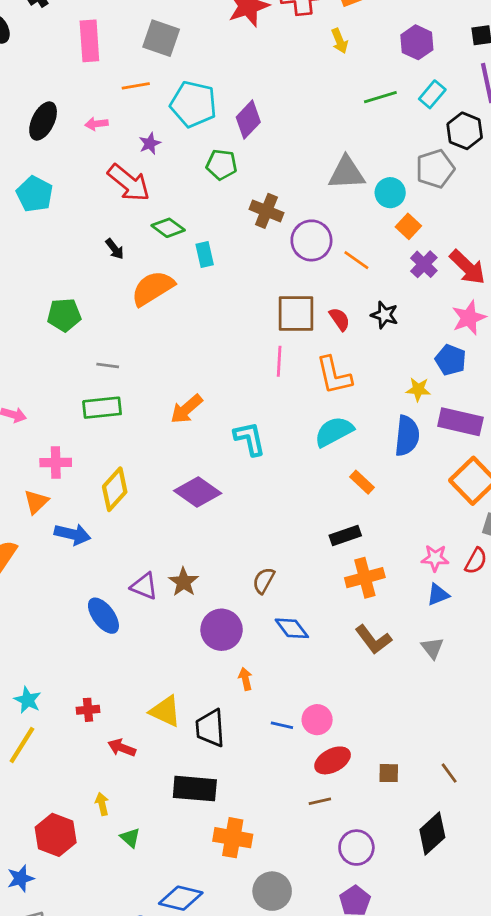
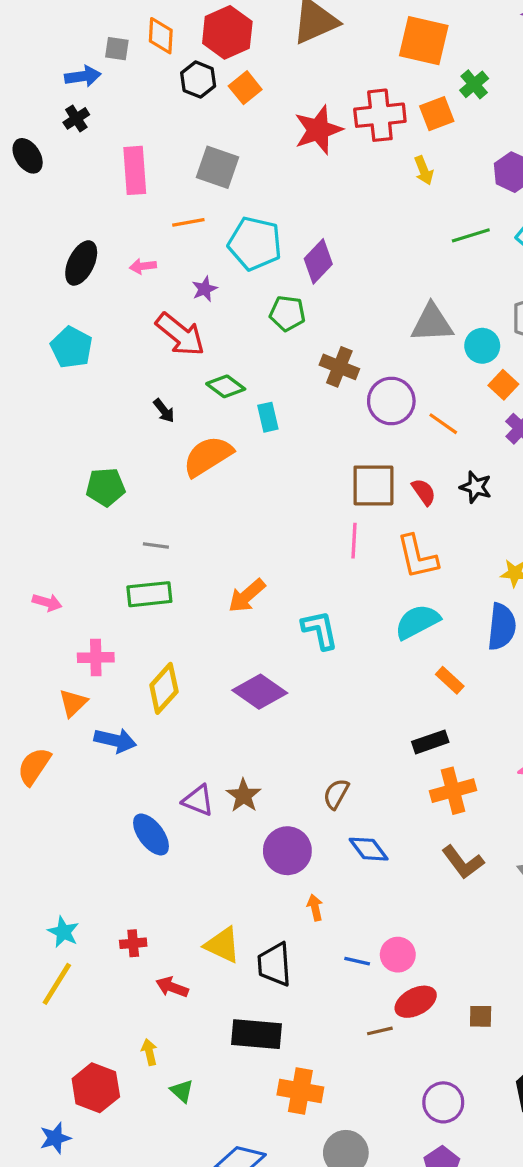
brown line: (320, 801) -> (380, 1031), moved

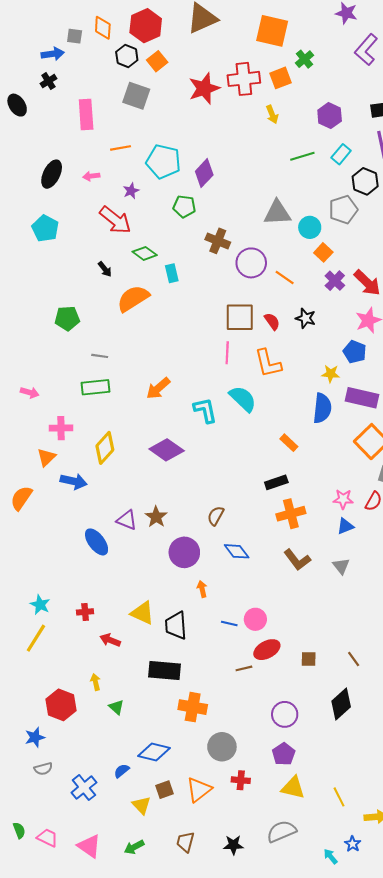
gray square: (218, 167) -> (136, 96), moved
cyan semicircle: (417, 622) -> (243, 399), moved, turned 72

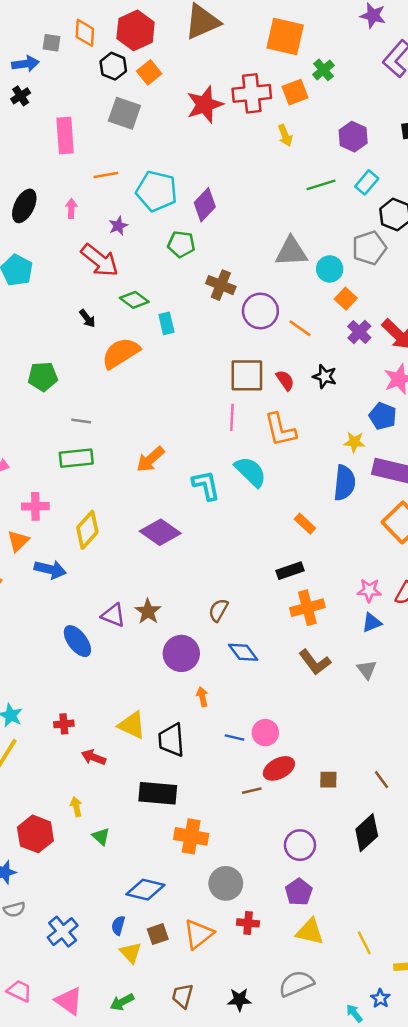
pink arrow: (91, 176) -> (71, 208), turned 98
blue semicircle: (122, 771) -> (118, 925), moved, turned -35

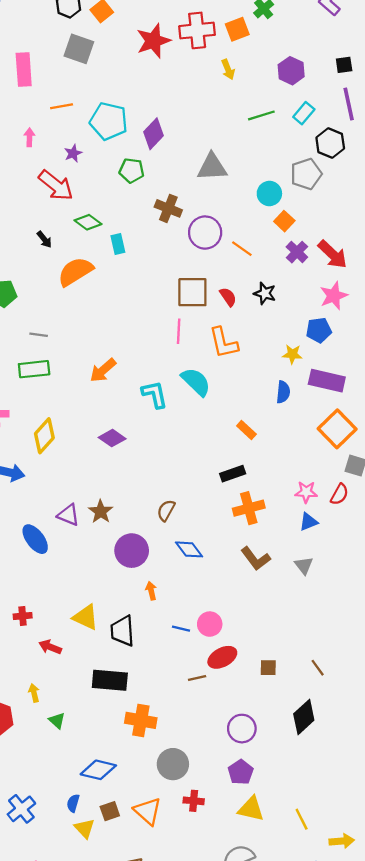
gray triangle: (291, 252) -> (212, 167), moved
blue pentagon: (383, 416) -> (319, 330), turned -30
blue semicircle: (344, 483) -> (283, 392), size x0.7
purple diamond: (160, 532) -> (112, 438), size x0.7
orange triangle: (199, 934) -> (148, 811), turned -40

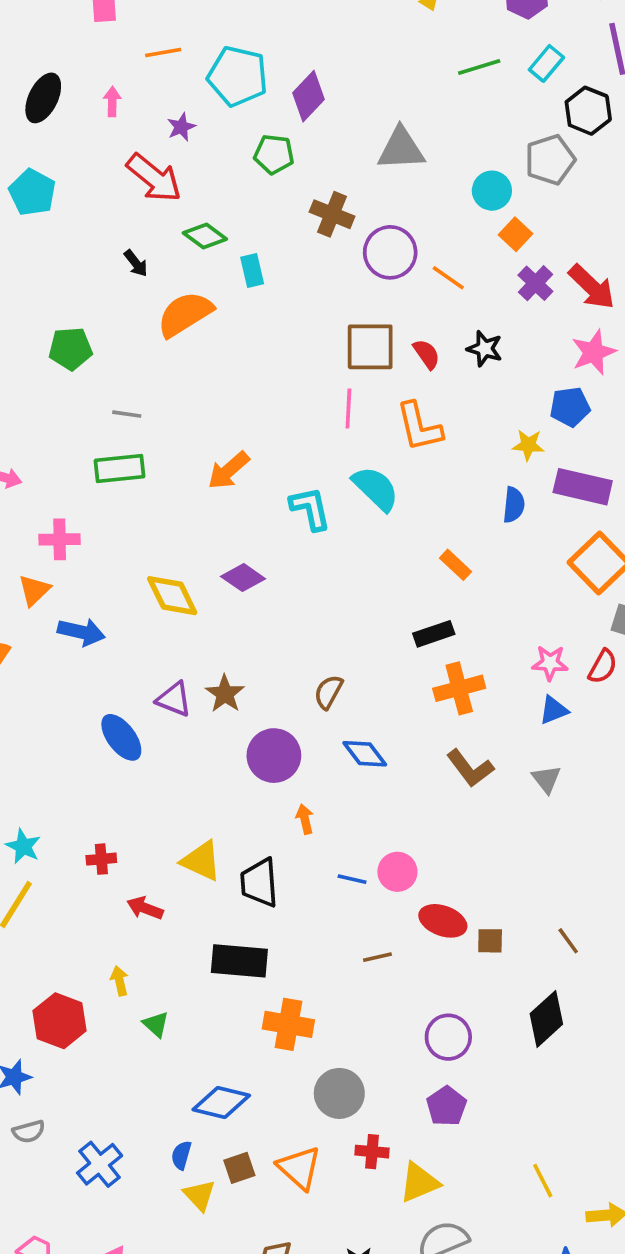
yellow diamond: (44, 436) -> (172, 596), moved, turned -68
red ellipse: (222, 657) -> (443, 921), moved, turned 48
yellow triangle: (251, 809) -> (419, 1182), moved, turned -36

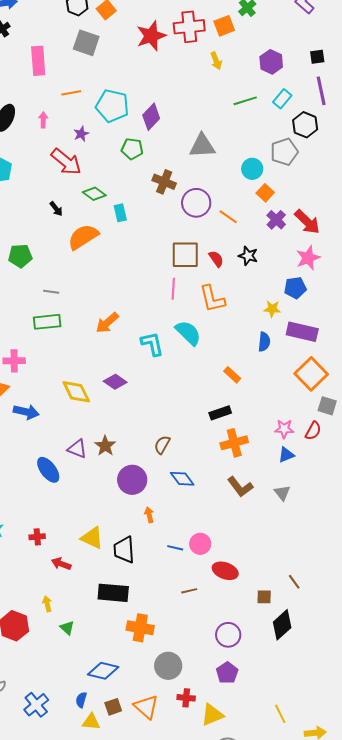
brown square: (490, 941) -> (264, 597), moved
yellow triangle: (199, 1195) -> (91, 722), turned -42

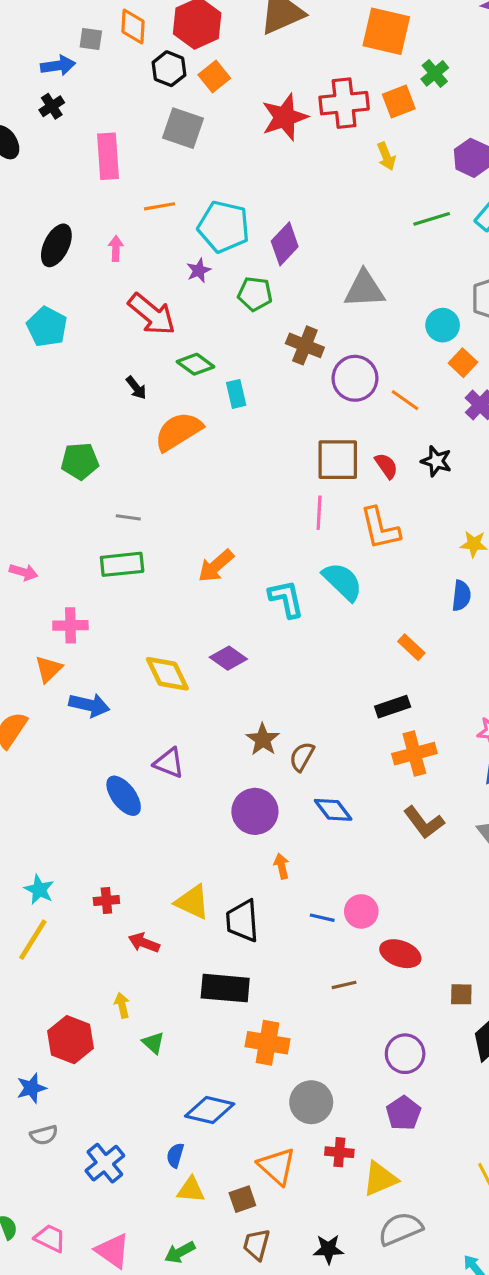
purple star: (81, 134) -> (199, 270), moved
brown star: (105, 446) -> (263, 739), moved
brown square: (113, 707) -> (242, 1199), moved

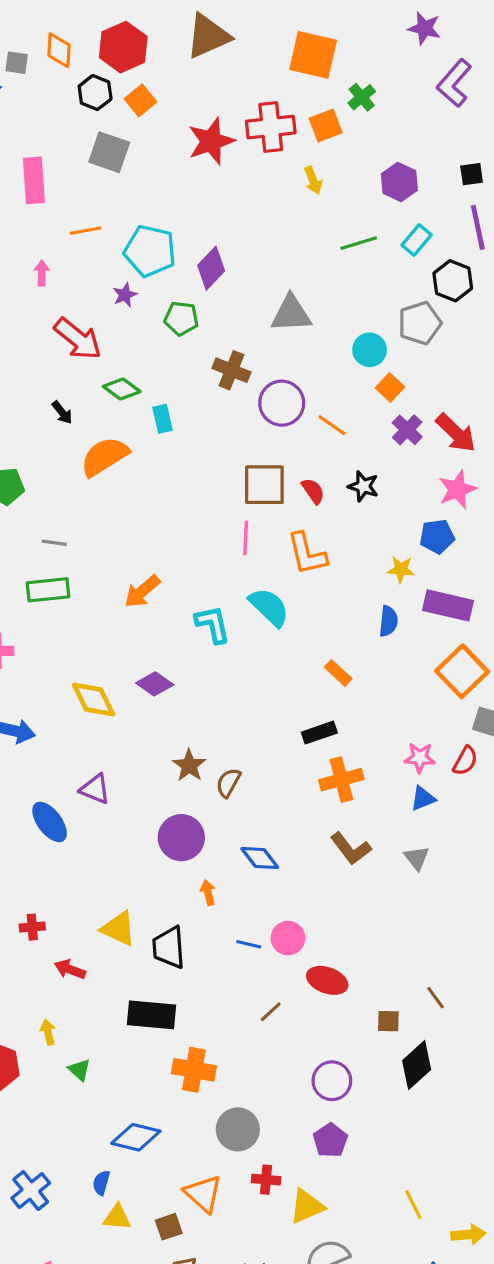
blue diamond: (333, 810) -> (260, 858), moved
brown line: (344, 985) -> (271, 1012), turned -30

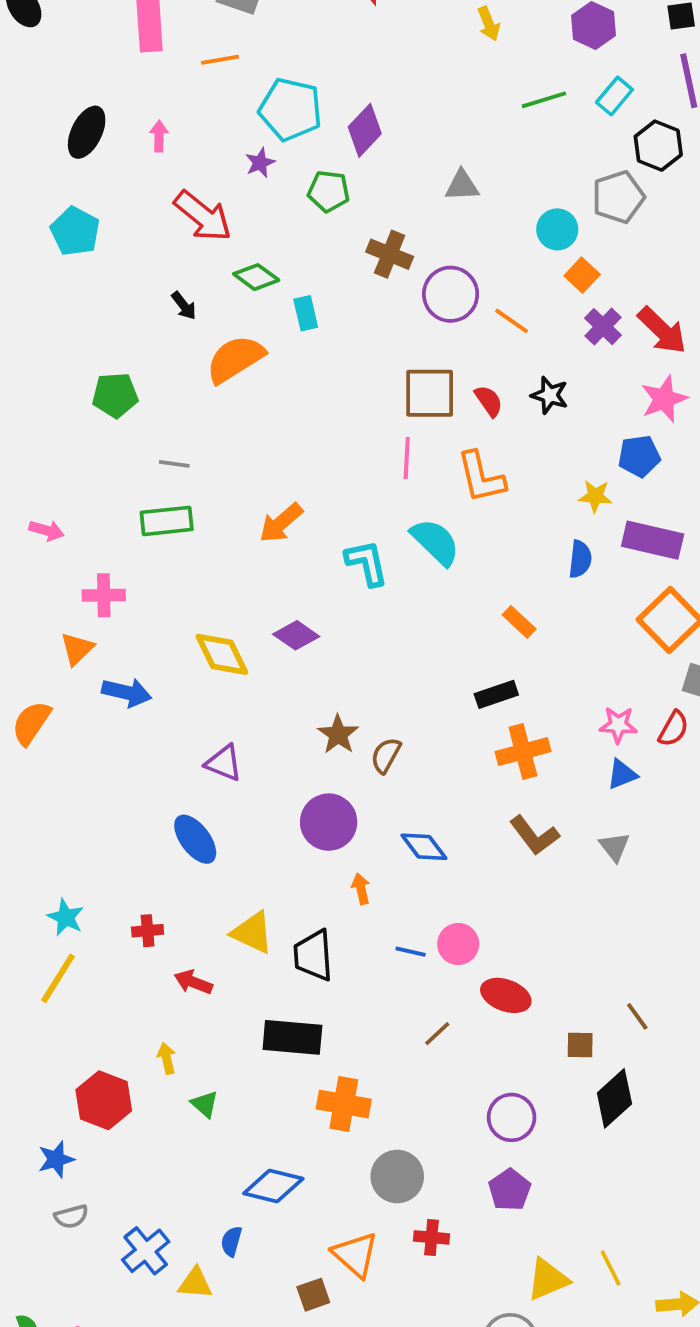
orange line: (86, 231) -> (220, 60), moved
gray triangle: (291, 314) -> (462, 186), size x0.7
blue ellipse: (50, 822) -> (195, 839), moved
yellow triangle: (307, 1206) -> (548, 1279), moved
yellow triangle: (117, 1217) -> (195, 1283), moved

